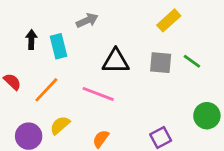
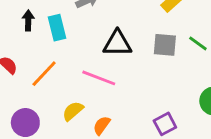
yellow semicircle: (60, 125) -> (73, 111), moved

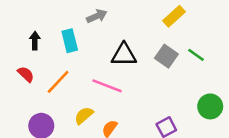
black arrow: (28, 20) -> (35, 41), moved
gray square: (165, 45) -> (166, 56), turned 30

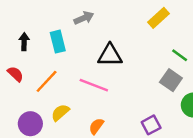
gray square: (166, 56) -> (171, 80), moved
yellow semicircle: (84, 115) -> (60, 112), moved

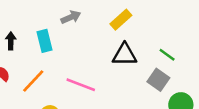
yellow rectangle: (159, 18) -> (121, 20), moved
black triangle: (110, 55) -> (125, 55), moved

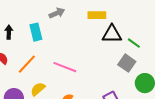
yellow rectangle: (121, 20) -> (97, 15), turned 42
black triangle: (125, 55) -> (112, 34), moved

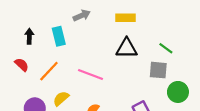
black triangle: (112, 34) -> (127, 48), moved
gray square: (127, 63) -> (158, 70), turned -30

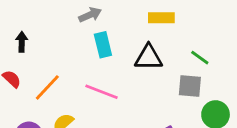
yellow rectangle: (125, 18) -> (161, 18), moved
cyan rectangle: (59, 36) -> (103, 45), moved

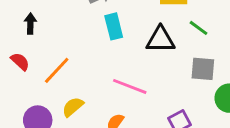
green line: (200, 58) -> (199, 28), moved
pink line: (101, 92) -> (130, 86), moved

